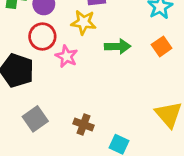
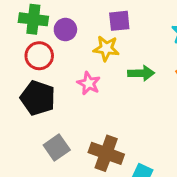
red circle: (42, 37) -> (39, 56), moved
brown cross: (84, 124) -> (106, 153), size x1.6

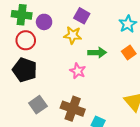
purple square: (119, 21) -> (82, 16), turned 35
pink star: (89, 83) -> (78, 71), moved

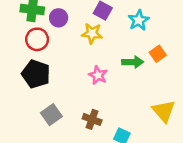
cyan star: (128, 24) -> (139, 20), moved
green arrow: (97, 53) -> (133, 62), moved
brown cross: (73, 109) -> (92, 119), size x0.7

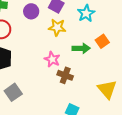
purple circle: (59, 18) -> (31, 11), moved
yellow star: (92, 33) -> (57, 27), moved
brown cross: (92, 119) -> (65, 75), moved

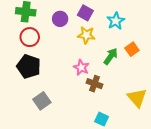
green arrow: (81, 48) -> (111, 56), turned -54

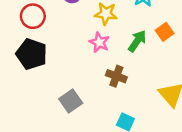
pink star: (81, 67) -> (99, 42), moved
gray square: (42, 101) -> (71, 101), moved

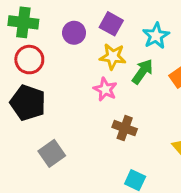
green arrow: (137, 41) -> (143, 71), moved
gray square: (71, 101) -> (52, 153), moved

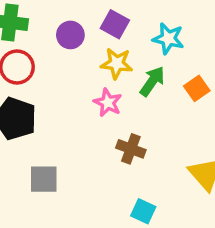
cyan star: (156, 36) -> (168, 39), turned -30
gray square: (52, 153) -> (44, 179), turned 35

